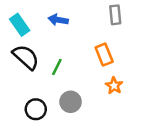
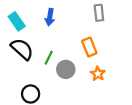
blue arrow: (58, 20) -> (50, 17), turned -91
gray circle: (71, 102) -> (66, 69), moved

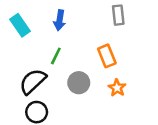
black semicircle: (22, 49) -> (33, 81), moved, turned -85
green line: (49, 58) -> (56, 56), moved

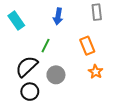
blue arrow: (60, 20) -> (58, 16), moved
gray circle: (79, 83) -> (56, 75), moved

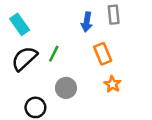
blue arrow: (58, 16) -> (87, 22), moved
black semicircle: (27, 66) -> (24, 59), moved

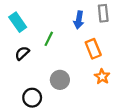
green line: (54, 54) -> (49, 39), moved
black semicircle: (24, 59) -> (22, 53), size x0.6

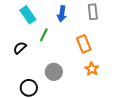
blue arrow: (79, 20) -> (62, 14), moved
cyan rectangle: (18, 22) -> (28, 15), moved

